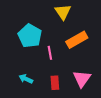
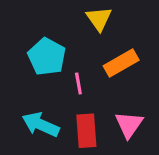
cyan arrow: (26, 79) -> (41, 125), size x1.6
red rectangle: (55, 83) -> (86, 131), size x1.5

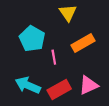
pink triangle: (129, 125) -> (88, 85), turned 30
red rectangle: (86, 131) -> (59, 90), turned 65

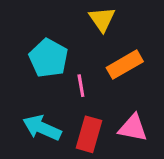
pink triangle: (88, 85) -> (133, 128), turned 36
red rectangle: (59, 90) -> (89, 134), turned -45

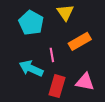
cyan pentagon: (48, 58) -> (31, 23), moved
cyan arrow: (42, 128) -> (31, 68), moved

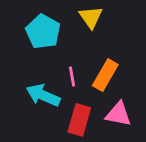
orange rectangle: (80, 41) -> (105, 75), moved, turned -30

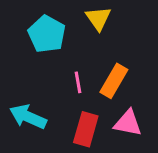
cyan arrow: (43, 95) -> (28, 117), moved

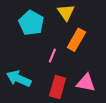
orange rectangle: (114, 81) -> (76, 40), moved
pink line: (78, 82) -> (52, 55), turned 32

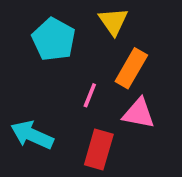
pink triangle: (86, 83) -> (139, 113), moved

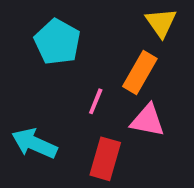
yellow triangle: (113, 21) -> (161, 23), moved

